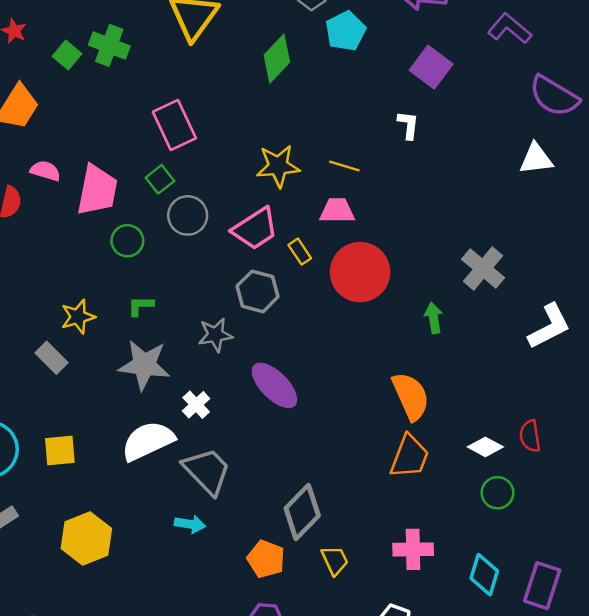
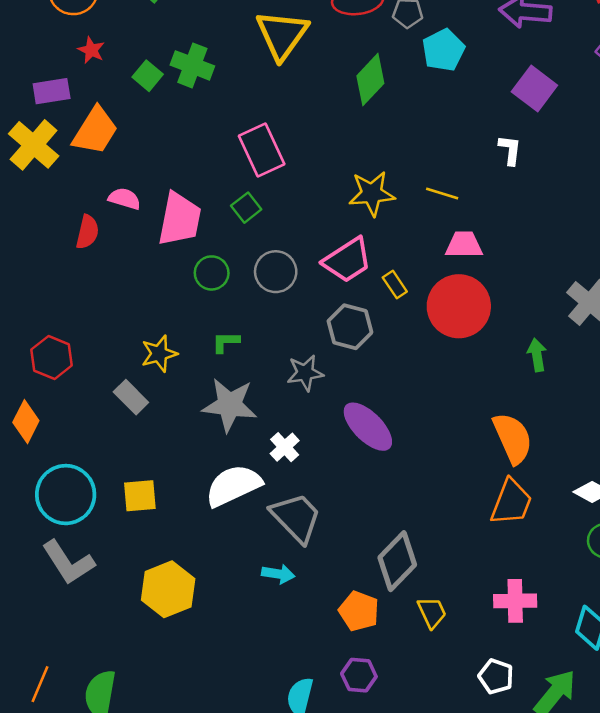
pink trapezoid: (337, 211) -> (464, 245), moved
gray circle: (188, 215) -> (276, 272), moved

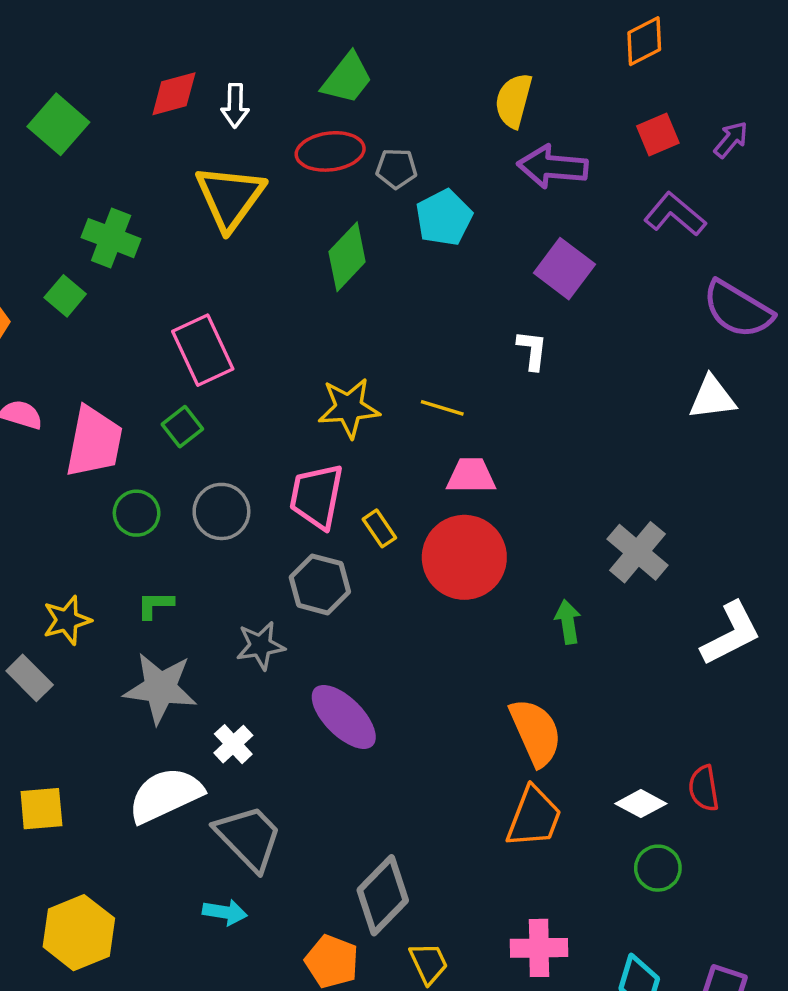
green square: (148, 76) -> (65, 296), moved
pink trapezoid: (347, 260) -> (317, 496), turned 134

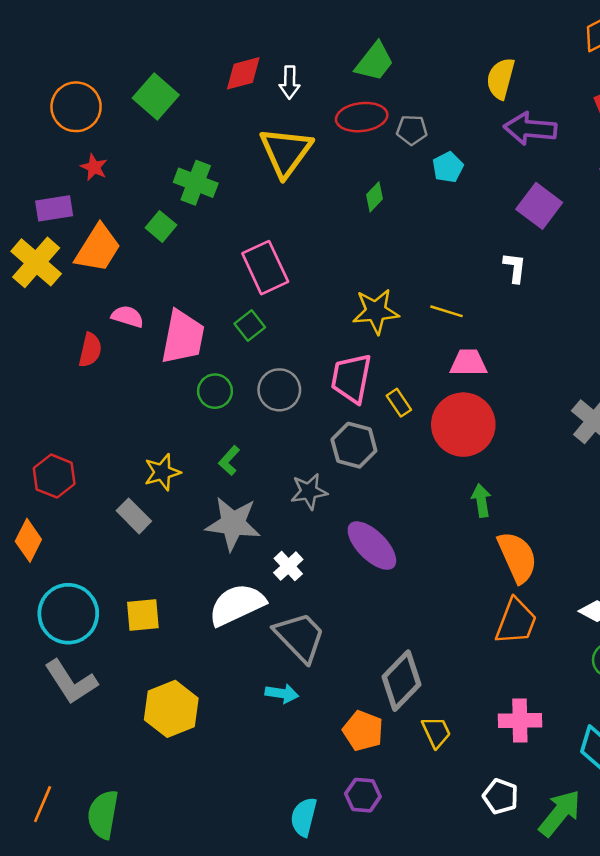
cyan pentagon: (444, 218) -> (448, 167), size x0.7
green diamond: (347, 257) -> (375, 197), size x0.6
green L-shape: (155, 605) -> (229, 461), turned -48
green arrow: (568, 622) -> (481, 500), moved

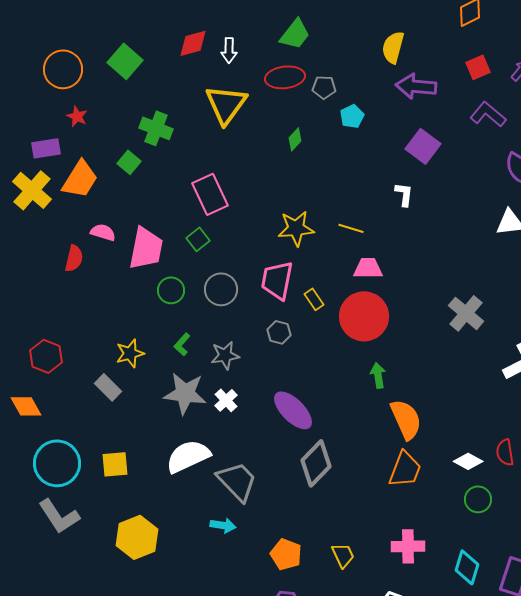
gray hexagon: (354, 445) -> (279, 332), size x0.7
gray star: (309, 491) -> (225, 355), moved
orange diamond: (28, 540) -> (26, 406), turned -56
white cross: (288, 566) -> (226, 400), moved
gray diamond: (402, 681) -> (316, 463), moved

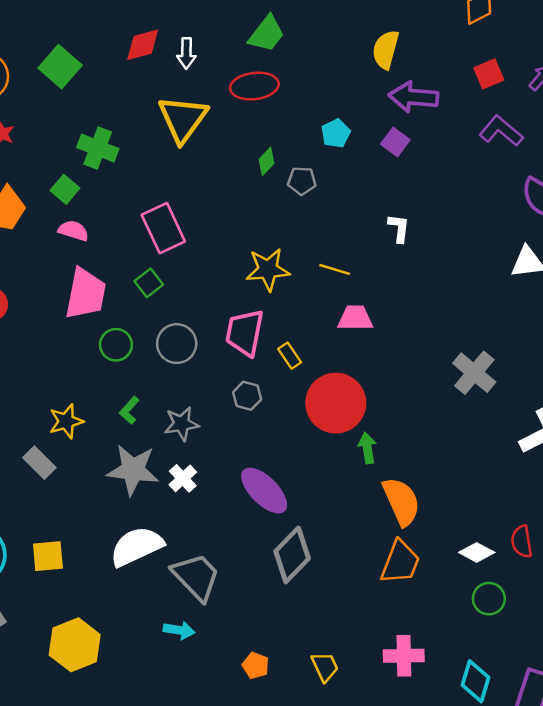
gray pentagon: (324, 87) -> (302, 181), moved
purple square: (423, 146) -> (395, 142), moved, size x0.7
pink semicircle: (103, 232) -> (73, 231), moved
red circle: (364, 316) -> (336, 403), moved
orange pentagon: (286, 554) -> (256, 665), size x0.7

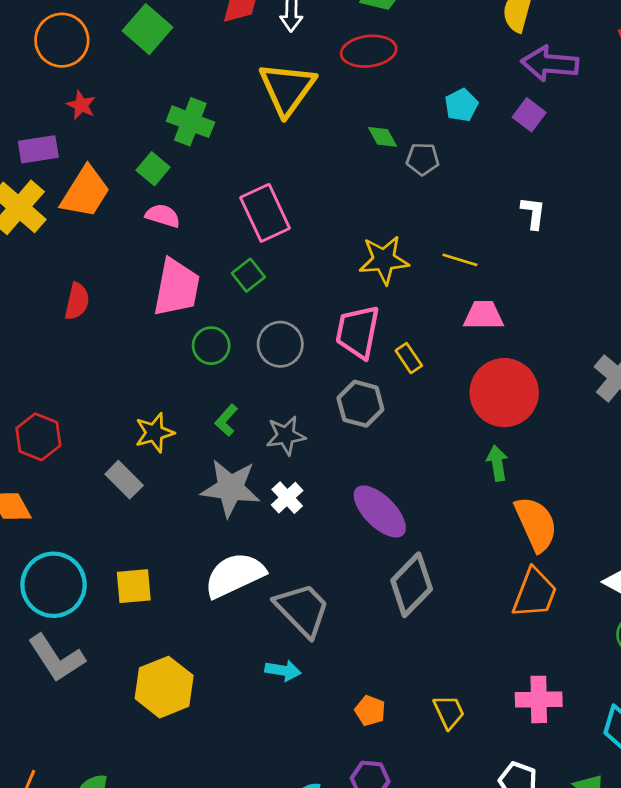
green diamond: (267, 161) -> (383, 137), turned -72
gray hexagon: (247, 396) -> (360, 404), size x1.4
red circle: (336, 403) -> (504, 393), moved

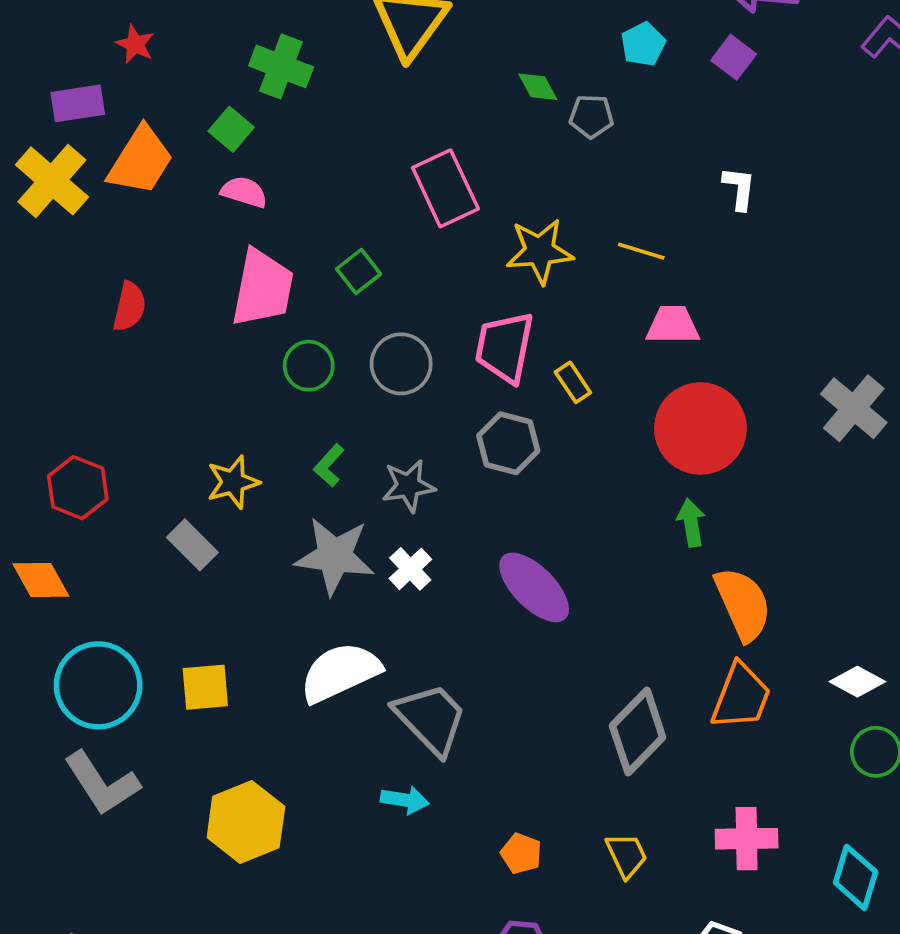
pink rectangle: (265, 213) -> (445, 188), moved
gray diamond: (412, 585) -> (638, 732), moved

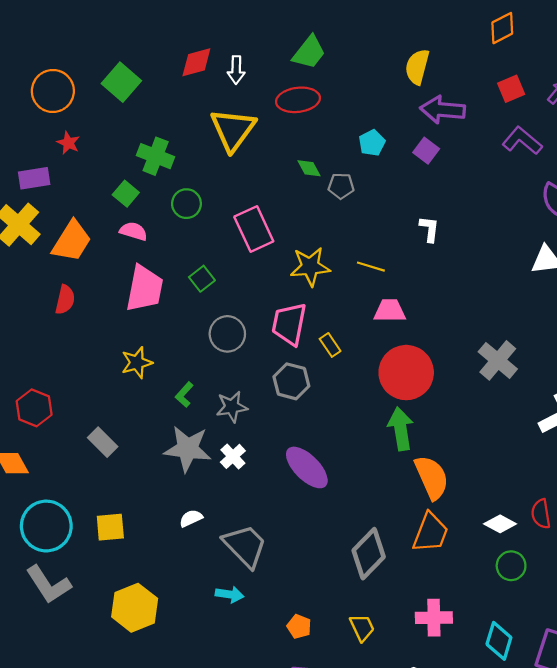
orange trapezoid: (141, 161) -> (72, 241), moved
green circle: (309, 366) -> (186, 204), moved
yellow star: (233, 482) -> (137, 363), moved
green arrow: (691, 523) -> (401, 429), size x1.5
white semicircle: (340, 672) -> (191, 518), size x0.5

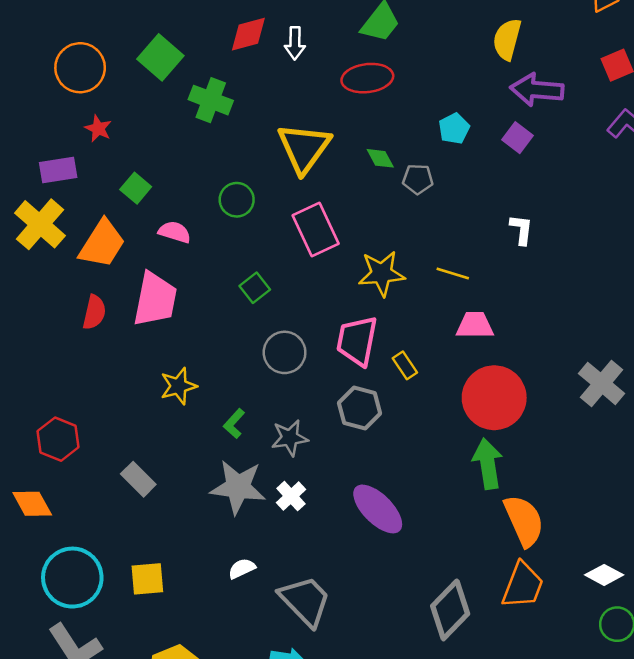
yellow triangle: (233, 130) -> (304, 148), moved
green cross: (156, 156) -> (211, 100), moved
green square: (126, 194) -> (136, 188), moved
pink trapezoid: (145, 289) -> (155, 299), moved

